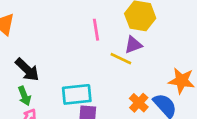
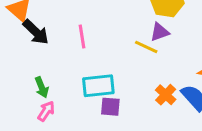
pink line: (96, 30) -> (82, 36), moved
black arrow: (27, 70) -> (36, 32), moved

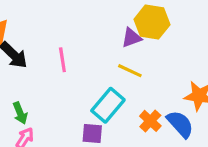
purple triangle: (160, 32) -> (132, 38), moved
cyan rectangle: (98, 86) -> (108, 105), moved, turned -44

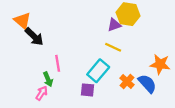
pink line: (62, 60) -> (58, 63), moved
green arrow: (20, 113) -> (48, 79), moved

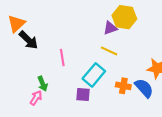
orange triangle: (22, 21) -> (16, 24), turned 36
pink line: (58, 63) -> (62, 57), moved
orange cross: (127, 81) -> (123, 86), turned -32

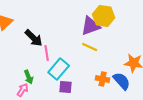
purple triangle: (110, 28) -> (91, 26), size x1.5
black arrow: (28, 40) -> (34, 38), moved
cyan rectangle: (94, 75) -> (59, 69), moved

